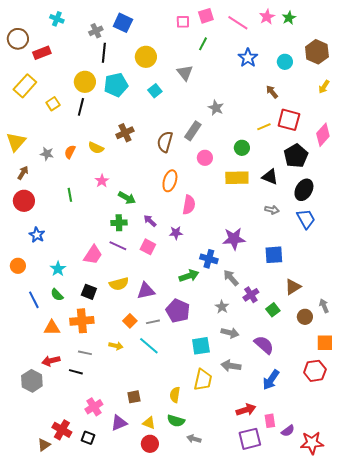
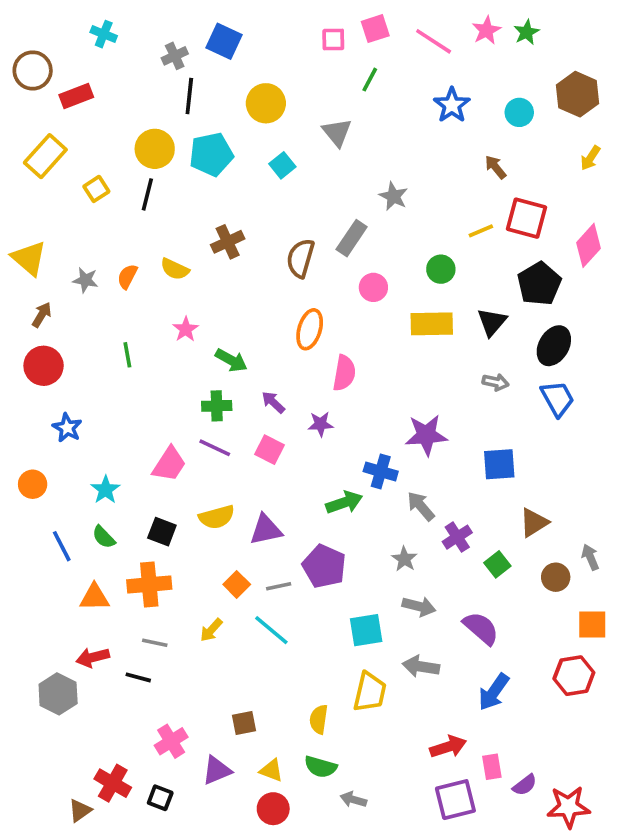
yellow triangle: (16, 142) -> (29, 258), turned -30
black triangle: (270, 177) -> (492, 322), turned 48
yellow arrow: (116, 346) -> (211, 630), turned 120

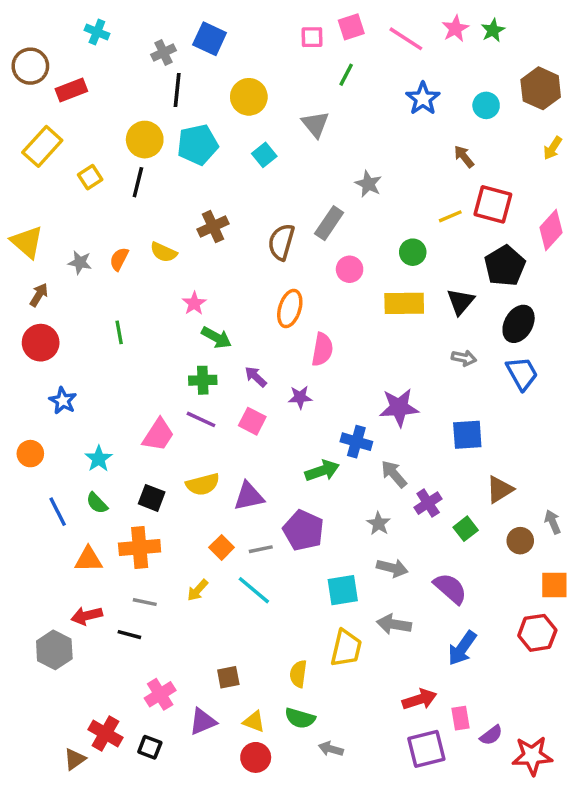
pink star: (186, 329) -> (194, 303), moved

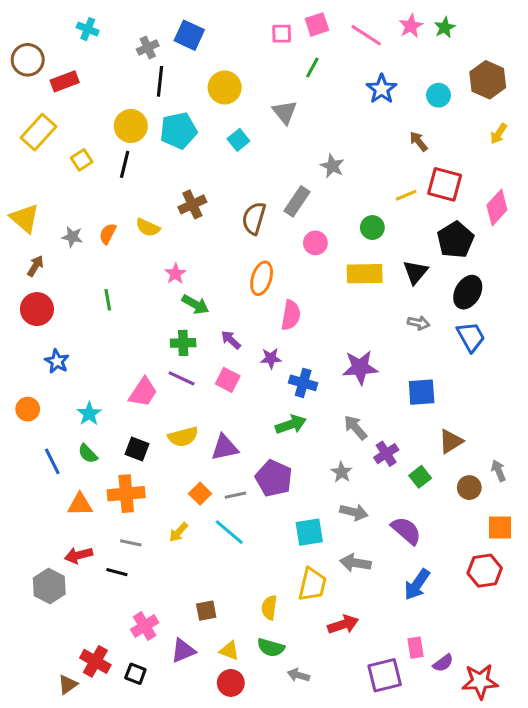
blue cross: (356, 442) -> (303, 383), moved
red arrow: (420, 699) -> (343, 624), moved

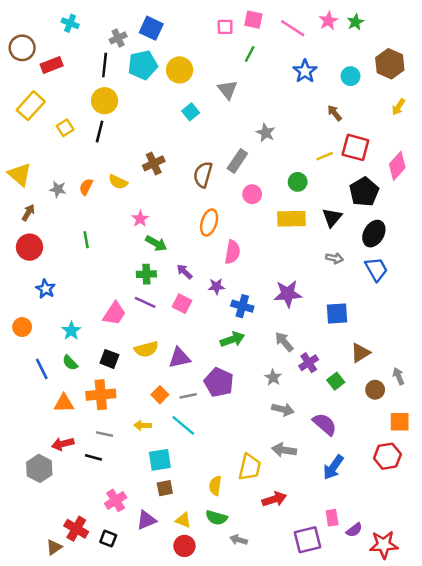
pink square: (317, 24) -> (253, 20), turned 30
black line: (160, 81) -> (105, 65), moved
cyan pentagon: (178, 131) -> (143, 65), moved
yellow arrow: (178, 532) -> (143, 425), turned 49
cyan square: (309, 532) -> (160, 460), moved

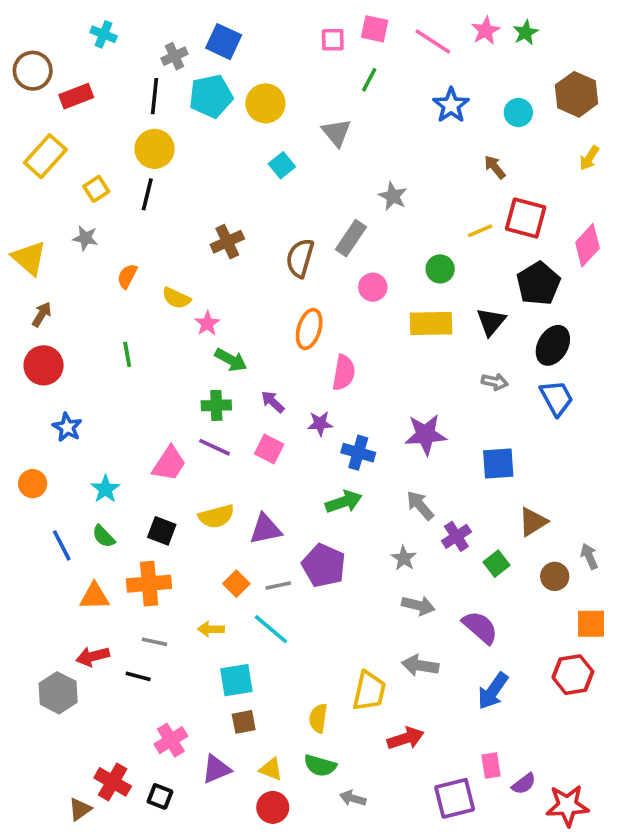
yellow semicircle: (118, 182) -> (176, 298), moved
gray star: (58, 189) -> (85, 238), moved

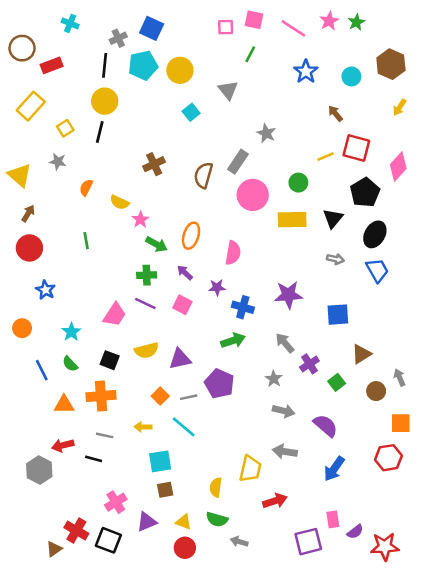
pink circle: (373, 287) -> (253, 195), size x1.6
orange ellipse: (309, 329) -> (191, 236), moved
black square: (160, 796) -> (108, 540), size x1.5

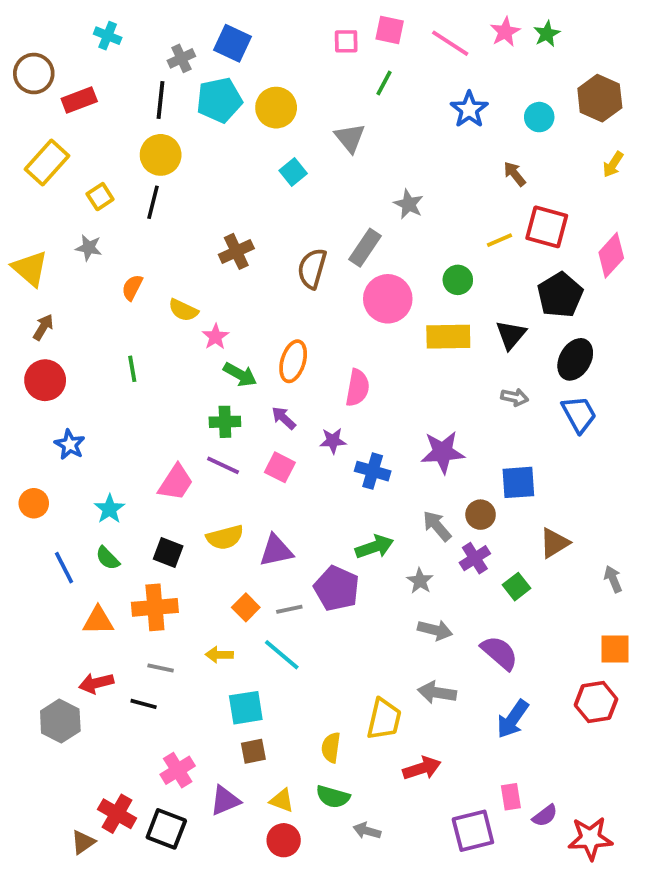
green arrow: (233, 340) -> (375, 547), moved
brown circle: (376, 391) -> (481, 515), moved

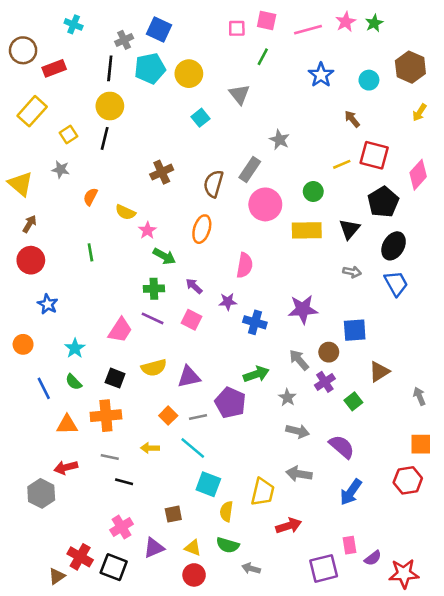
pink line: (450, 43) -> (308, 30), turned -48
orange ellipse: (293, 361) -> (202, 229), moved
black line: (144, 704) -> (124, 482), moved
cyan square: (246, 708) -> (208, 484), moved, turned 30

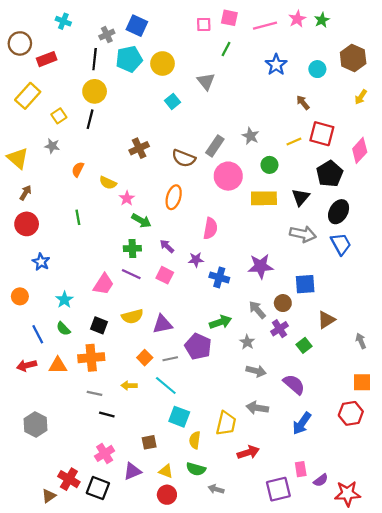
gray star: (280, 140) -> (251, 136), moved
brown semicircle: (213, 184) -> (184, 158), turned -85
gray arrow: (352, 272) -> (303, 234), size x1.6
red arrow: (66, 467) -> (27, 365), moved

